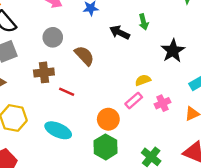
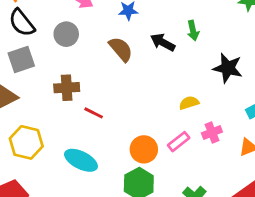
gray circle: (53, 37) -> (66, 34), moved
black star: (173, 51) -> (228, 68), turned -30
brown semicircle: (84, 56) -> (121, 49), moved
pink rectangle: (134, 101) -> (179, 142), moved

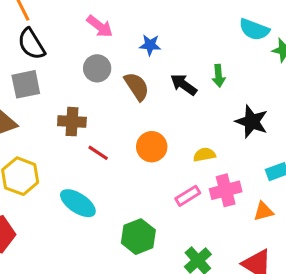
gray circle: (66, 34) -> (97, 68), moved
pink cross: (212, 132) -> (226, 190), size x1.4
orange circle: (144, 149) -> (152, 147), moved

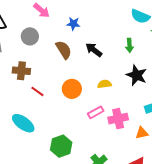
gray circle: (97, 68) -> (30, 36), moved
green arrow: (219, 76) -> (129, 45), moved
yellow semicircle: (204, 155) -> (104, 84), moved
pink rectangle: (188, 196) -> (96, 112), moved

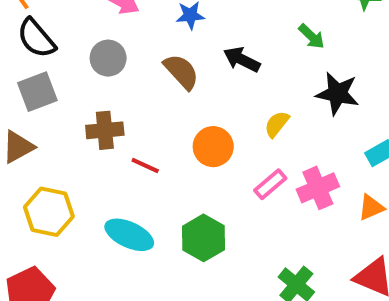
green arrow: (129, 45) -> (311, 36), turned -32
yellow semicircle: (104, 84) -> (277, 124), turned -32
green hexagon: (61, 146) -> (203, 238), moved

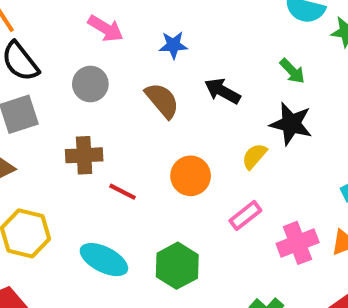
black star: (338, 94) -> (291, 124), moved
pink cross: (318, 188) -> (298, 243), moved

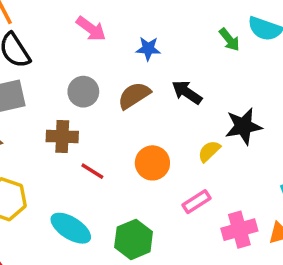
green arrow: (292, 71) -> (229, 40), moved
gray circle: (90, 84) -> (83, 92), moved
brown semicircle: (162, 100) -> (134, 95), turned -88
black star: (291, 124) -> (243, 126), turned -30

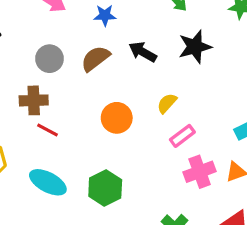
black star: (243, 126) -> (195, 47), moved
red line: (92, 171) -> (47, 130), moved
pink rectangle: (197, 202) -> (182, 136), moved

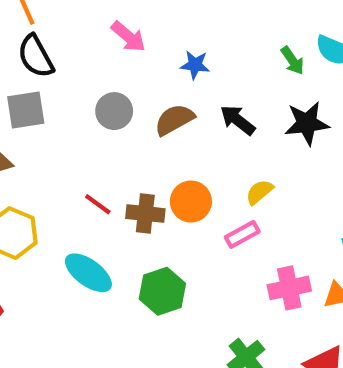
brown cross: (34, 100) -> (145, 214), moved
pink rectangle: (182, 136) -> (242, 234), moved

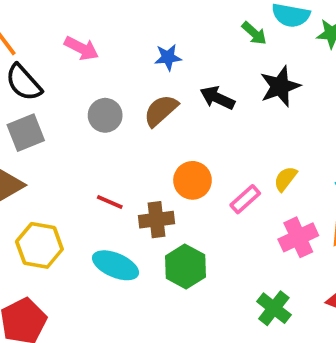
pink arrow: (128, 37) -> (81, 48), moved
yellow semicircle: (259, 192) -> (285, 179), moved
brown cross: (145, 214) -> (157, 220), moved

